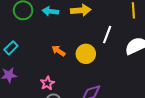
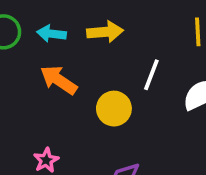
orange arrow: (58, 51) -> (59, 80), moved, size x1.5

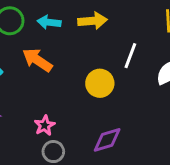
orange arrow: (59, 80) -> (37, 60), moved

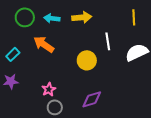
white line: (130, 56) -> (108, 41), turned -30

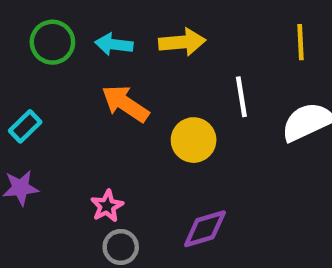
orange arrow: (44, 44) -> (125, 104), moved

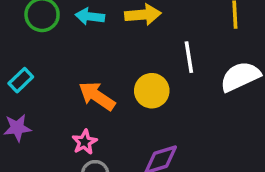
orange arrow: (125, 104) -> (97, 96), moved

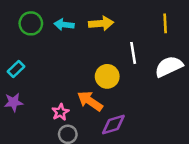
orange arrow: (97, 96) -> (90, 101), moved

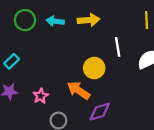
pink star: (60, 112) -> (41, 96), moved

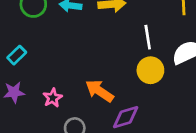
yellow circle: (94, 68) -> (150, 70), moved

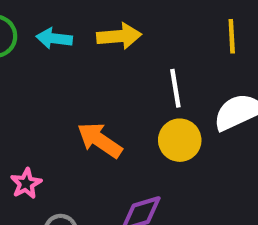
orange arrow: (99, 91) -> (100, 140), moved

